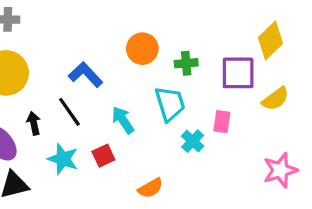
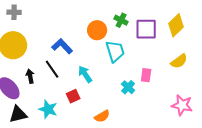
green cross: (186, 63) -> (121, 20), moved, turned 32
purple square: (238, 73) -> (146, 29), moved
cyan trapezoid: (170, 104) -> (115, 51), moved
cyan star: (63, 159) -> (48, 109), moved
pink star: (280, 170) -> (182, 105), turned 30

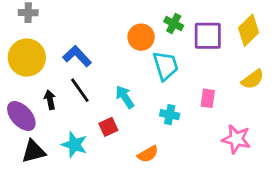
blue L-shape: (62, 46) -> (77, 56), moved
cyan cross: (128, 87) -> (170, 115), moved, turned -32
pink star: (182, 105) -> (236, 139), moved

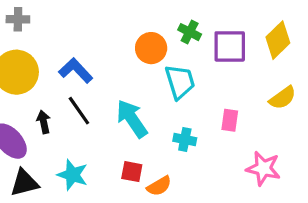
cyan arrow: (125, 97) -> (132, 119), size x1.4
red square: (108, 127) -> (132, 172), moved, turned 36

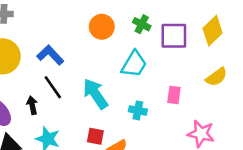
orange circle: (151, 48) -> (102, 27), moved
cyan trapezoid: (180, 82) -> (134, 64), turned 48
black arrow: (44, 122) -> (32, 105), moved

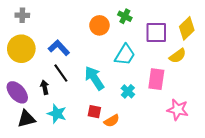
green cross: (142, 24) -> (125, 16), moved
yellow semicircle: (216, 77) -> (178, 56), moved
pink rectangle: (174, 95) -> (156, 79), size x1.5
cyan cross: (138, 110) -> (128, 91), turned 32

